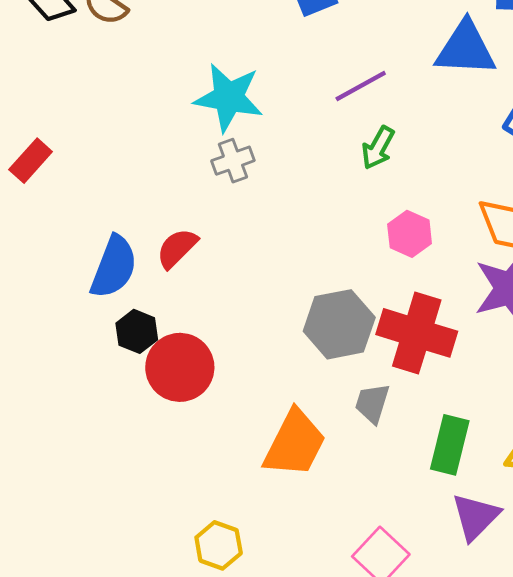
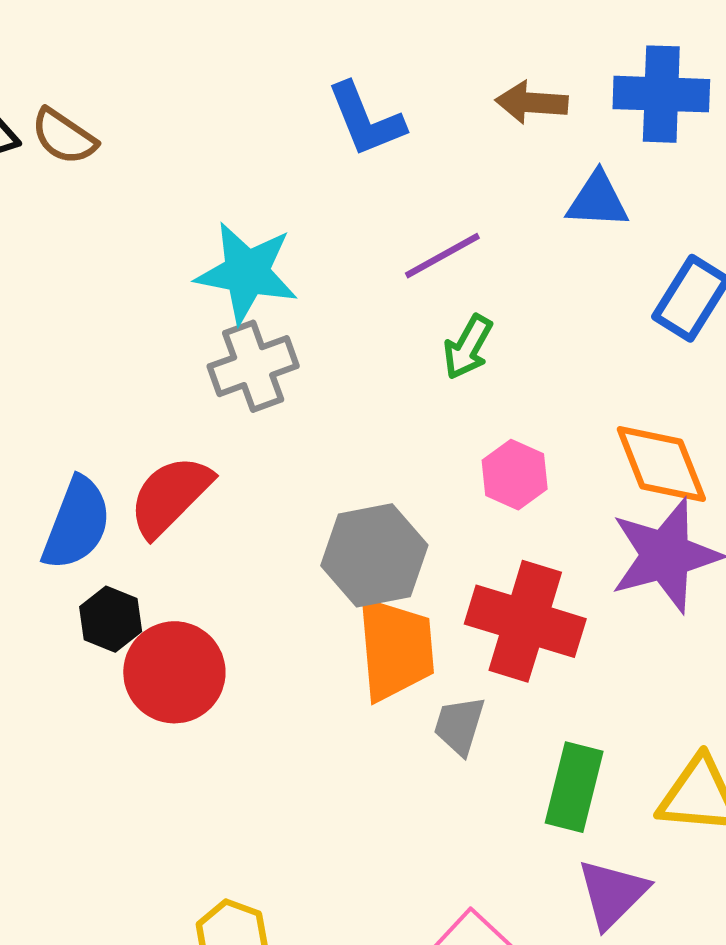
blue triangle: (466, 49) -> (598, 200), size x0.7
gray cross: (233, 161) -> (253, 366), size x1.4
red semicircle: (177, 248) -> (170, 496), size x1.4
gray hexagon: (339, 324) -> (374, 555), moved
orange trapezoid: (295, 443) -> (396, 649), moved, turned -32

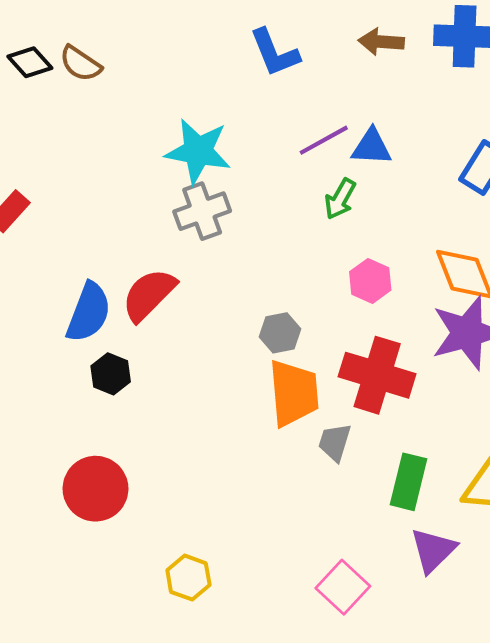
blue triangle: (598, 200) -> (372, 147), moved
gray hexagon: (374, 555) -> (280, 333), size x0.6
red circle: (174, 672) -> (96, 489), moved

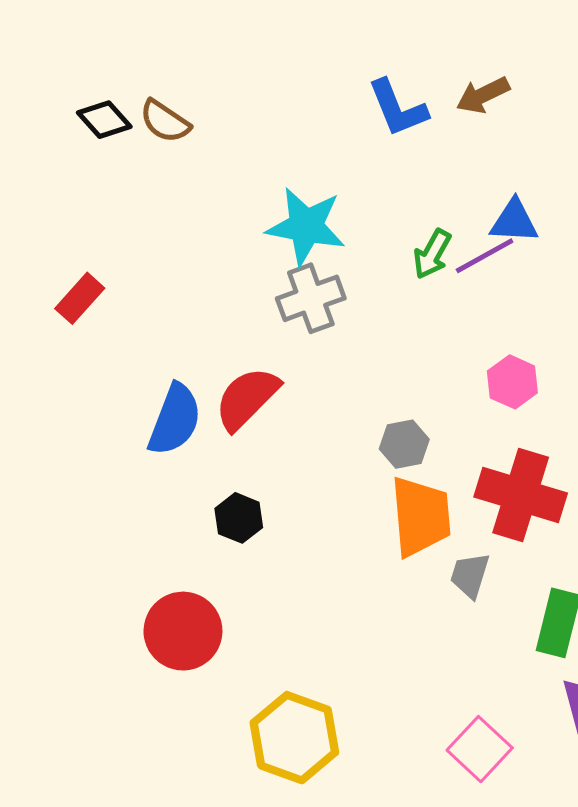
brown arrow: (381, 42) -> (483, 95), moved, turned -30
purple line: (324, 140) -> (485, 256), moved
green arrow: (340, 199) -> (432, 254), moved
black hexagon: (111, 374) -> (239, 518), moved
yellow hexagon: (188, 578) -> (294, 738), size x1.6

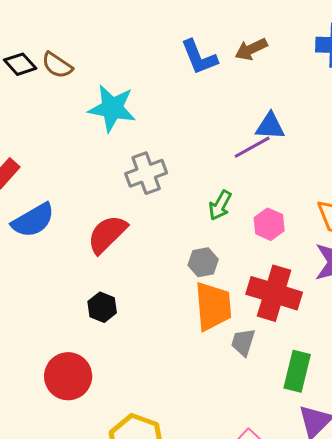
cyan star: (306, 226) -> (112, 108), moved
green arrow: (432, 254) -> (220, 205), moved
blue semicircle: (175, 420) -> (33, 220), moved, turned 39

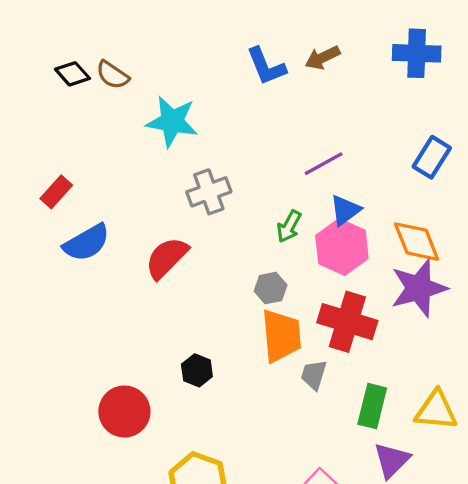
blue triangle: (270, 126) -> (345, 210), moved, turned -40
pink hexagon: (269, 224) -> (342, 247), size x1.6
black hexagon: (102, 307) -> (197, 370), moved

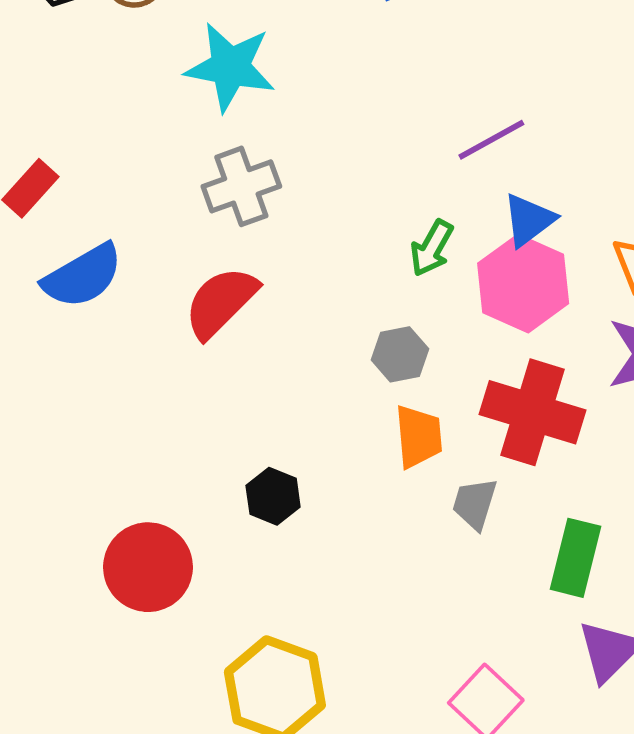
gray cross: (209, 192) -> (241, 186), moved
orange trapezoid: (281, 336) -> (419, 437), size x0.7

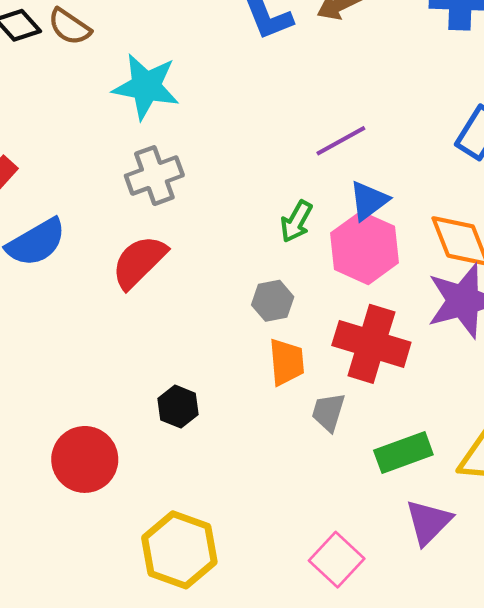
green rectangle: (575, 558) -> (403, 452), turned 56

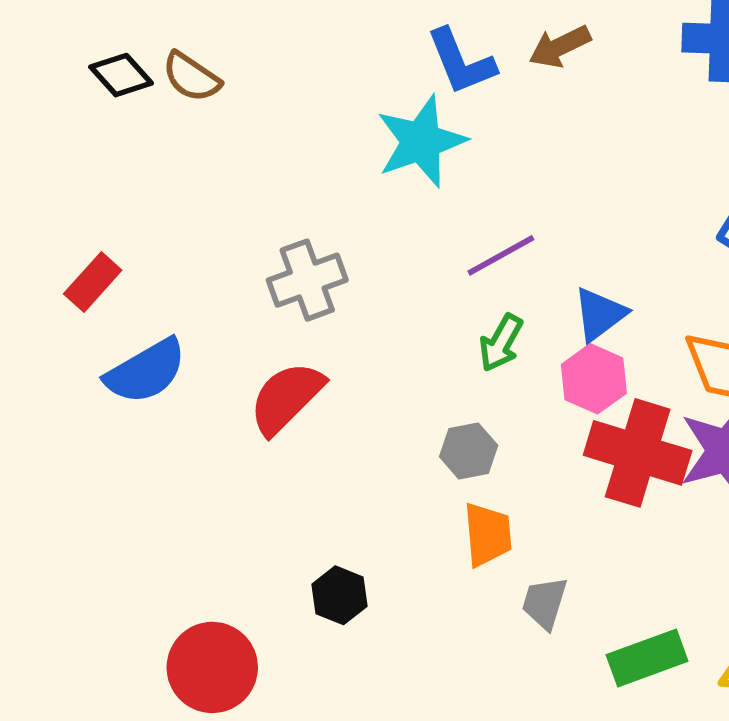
cyan star: (146, 86) -> (421, 141), moved, turned -30
purple line: (341, 141) -> (501, 255), moved
pink hexagon: (364, 248) -> (594, 379), size x0.7
red cross: (371, 344) -> (638, 453), moved

